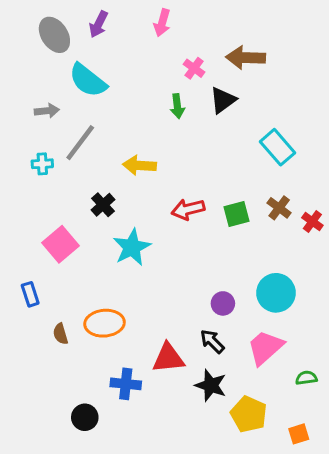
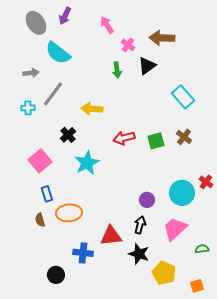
pink arrow: (162, 23) -> (107, 25), moved, turned 132
red cross: (312, 222) -> (206, 182), moved
blue rectangle: (30, 294) -> (47, 194), moved
black arrow: (212, 341) -> (140, 225), turned 60

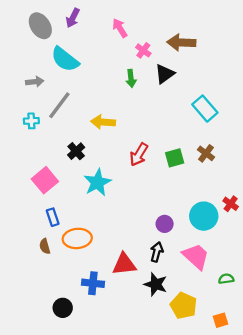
red arrow: (124, 138) -> (139, 154), turned -45
pink trapezoid: (175, 229) -> (196, 256), turned 84

